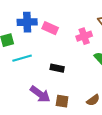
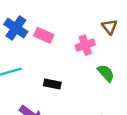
blue cross: (27, 22) -> (16, 28), turned 36

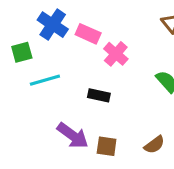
pink cross: (85, 45) -> (116, 54), moved, turned -30

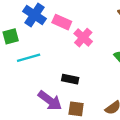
black rectangle: (99, 95) -> (70, 79), moved

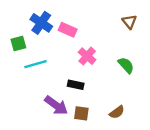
pink cross: (83, 38) -> (87, 56), moved

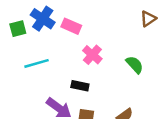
brown triangle: (129, 22) -> (148, 19), moved, turned 35
green square: (18, 43) -> (18, 29), moved

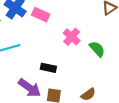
pink cross: (92, 55) -> (72, 37), moved

